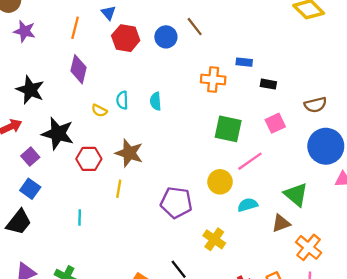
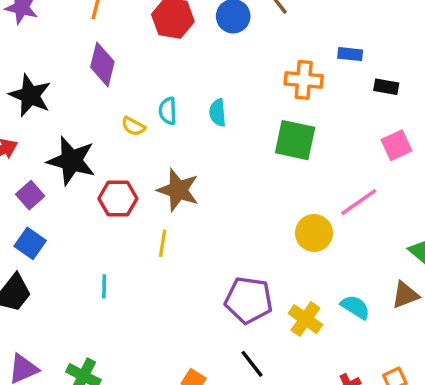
green square: (228, 129) -> (295, 140), moved
purple pentagon: (176, 203) -> (249, 300), moved
cyan semicircle: (248, 205) -> (355, 307), moved, turned 48

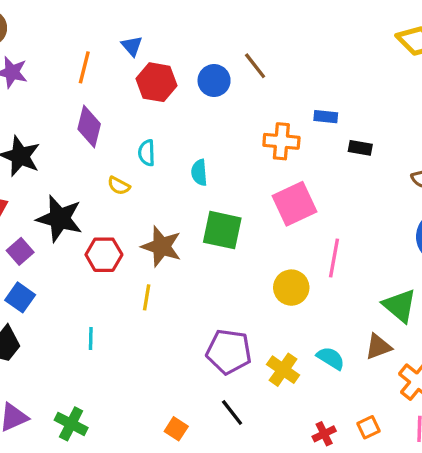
cyan semicircle: (168, 111) -> (147, 153), moved
green square: (295, 140) -> (222, 230), moved
pink square: (397, 145) -> (295, 204), moved, size x1.5
pink line: (359, 202) -> (334, 258), turned -45

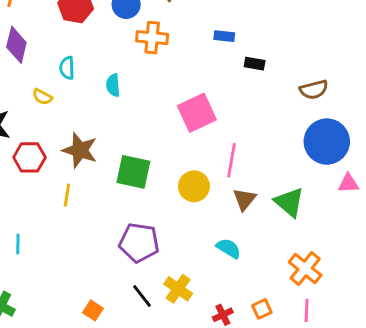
orange cross: (281, 141) -> (152, 38), moved
green square: (222, 230) -> (133, 172), moved
cyan line: (91, 338) -> (18, 244), moved
brown triangle: (378, 347) -> (244, 199), moved, turned -30
yellow cross: (283, 370) -> (178, 289), moved

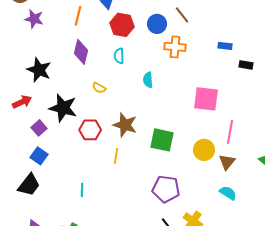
cyan semicircle: (67, 68) -> (119, 56), moved
pink square: (197, 113) -> (206, 99), turned 32
brown triangle: (244, 199) -> (227, 162), moved

